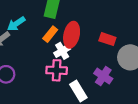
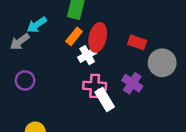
pink cross: (57, 70) -> (95, 86), moved

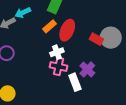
white cross: (87, 55) -> (57, 52), moved
gray circle: (162, 63) -> (111, 38), moved
white rectangle: (105, 100) -> (75, 82), moved

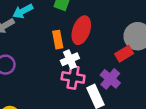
orange rectangle: (50, 26) -> (58, 40), moved, turned -56
red rectangle: (96, 39) -> (124, 54), moved, turned -56

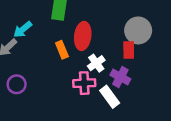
red rectangle: (124, 54) -> (129, 50), turned -48
white cross: (70, 59) -> (96, 63), moved

